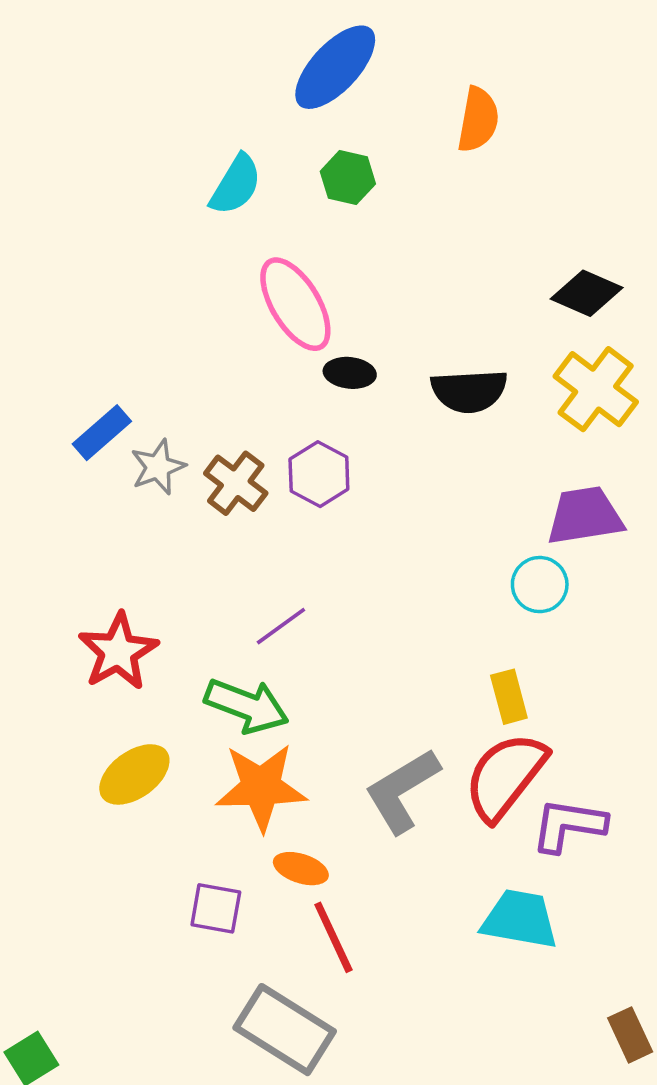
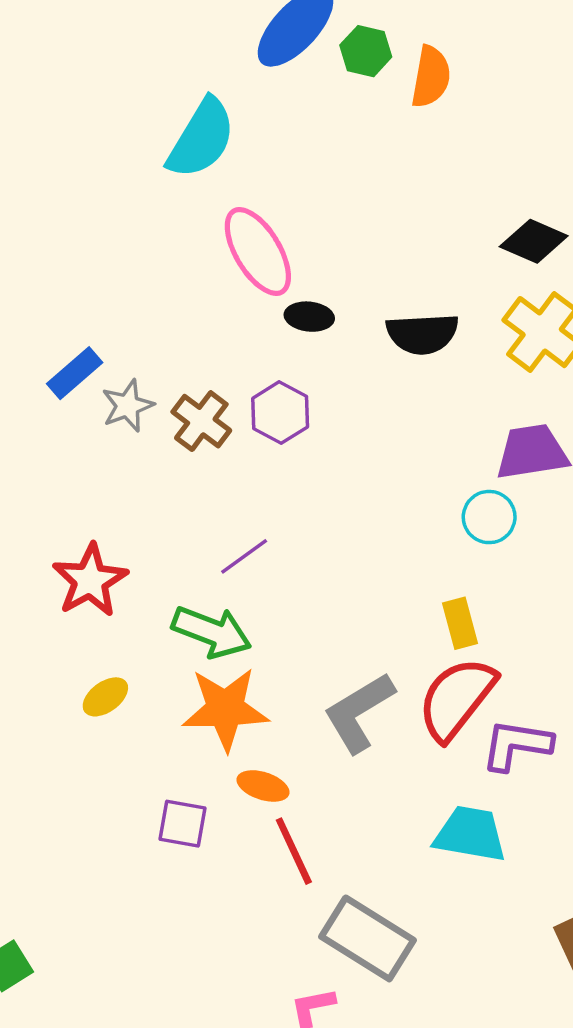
green hexagon: (348, 178) -> (366, 51), moved
cyan semicircle: (236, 185) -> (201, 138), size x1.4
yellow ellipse: (134, 774) -> (105, 697), size x0.7
gray rectangle: (285, 1030) -> (367, 938), moved

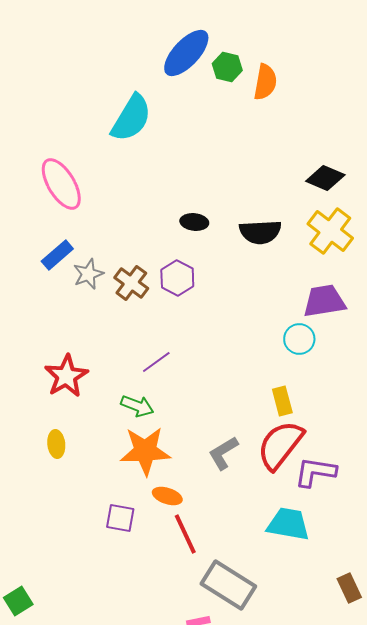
pink ellipse: (258, 252) -> (61, 184), moved
green arrow: (212, 632) -> (137, 406), size x0.7
yellow ellipse: (105, 697) -> (56, 444), moved, turned -60
gray L-shape: (359, 712) -> (223, 453), size x0.7

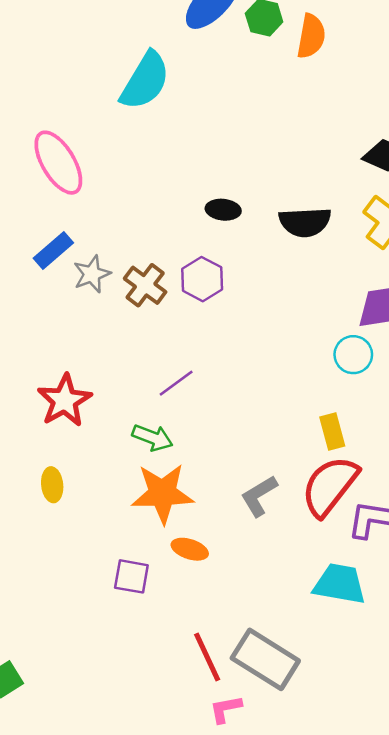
red line: (185, 534) -> (207, 657), moved

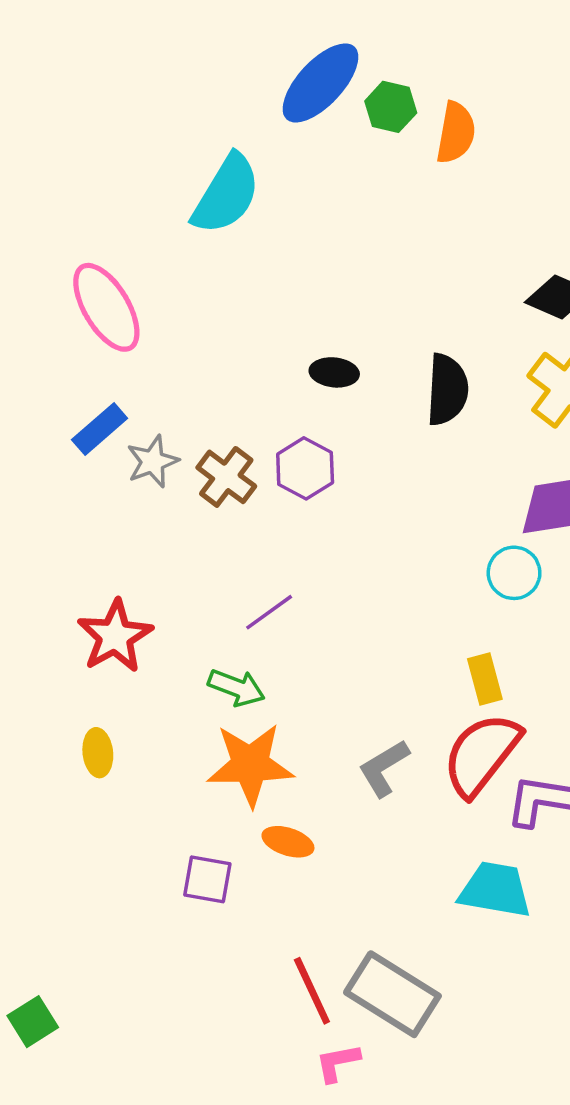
black semicircle: (305, 222) -> (447, 390), turned -84

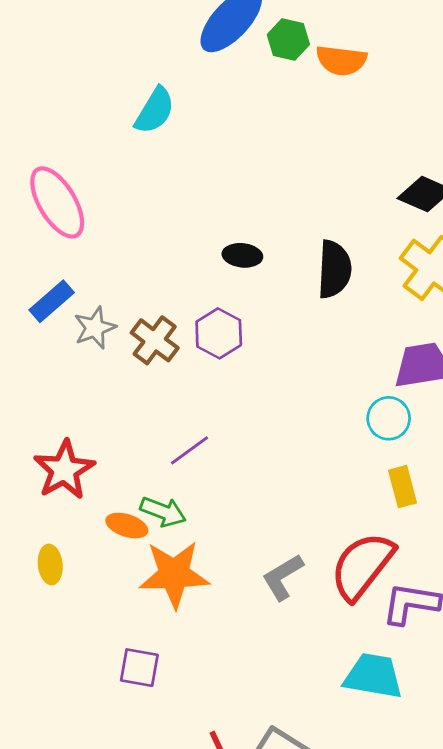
orange semicircle: (456, 133) -> (341, 60), turned 87
cyan semicircle: (226, 194) -> (155, 111), size x0.7
yellow rectangle: (485, 679) -> (403, 487), moved
orange ellipse: (288, 842) -> (127, 526), moved

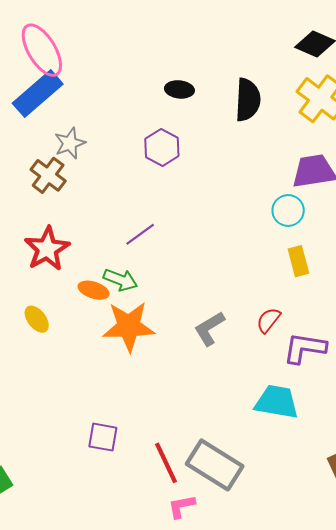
blue rectangle: (52, 301) -> (38, 94), moved, size x1.5
brown cross: (155, 340) -> (48, 175), moved
yellow ellipse: (50, 565) -> (37, 319), turned -32
red semicircle: (362, 566) -> (268, 320), size x0.5
purple square: (139, 668) -> (103, 437), moved

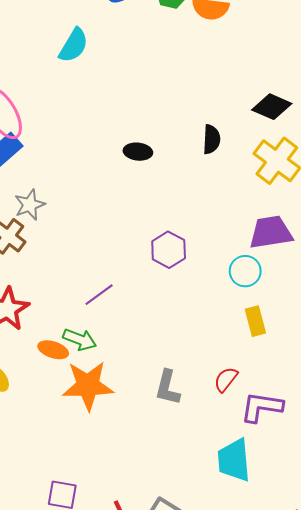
black semicircle: (248, 100) -> (211, 139), moved, size x0.7
purple hexagon: (162, 147) -> (169, 250), moved
gray L-shape: (209, 328) -> (168, 388), turned -45
cyan trapezoid: (277, 402) -> (234, 460), turned -105

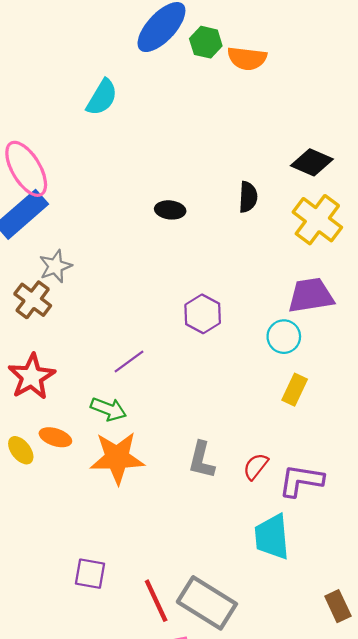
yellow rectangle: (255, 321) -> (295, 390), turned 40
orange ellipse: (53, 350) -> (55, 437), moved
red semicircle: (226, 379) -> (256, 466), moved

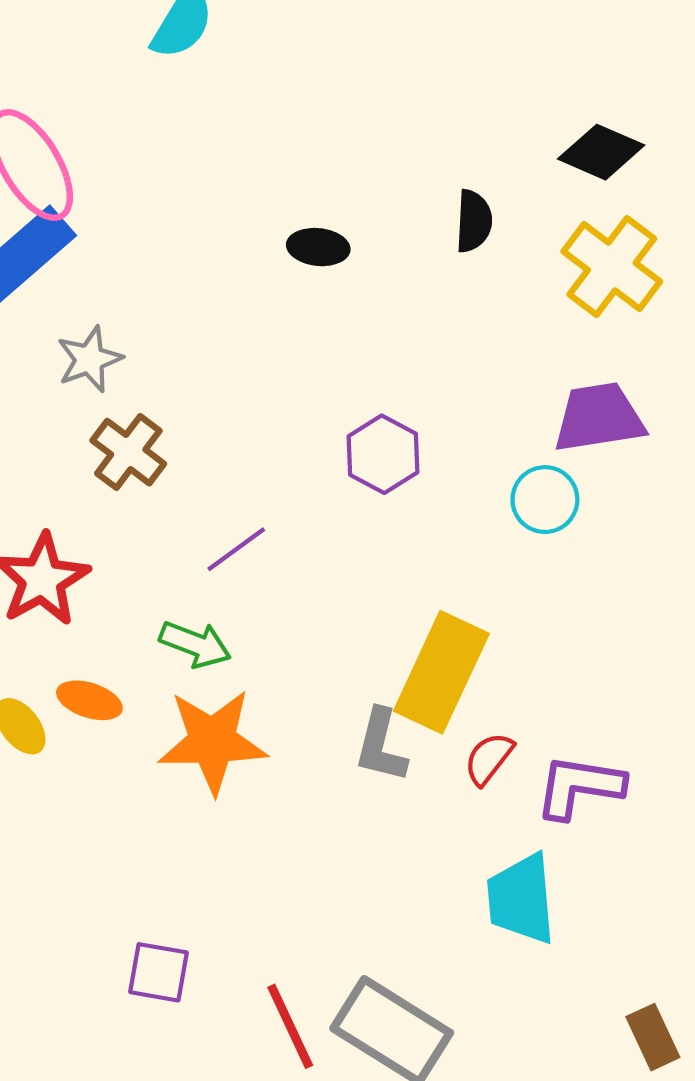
brown cross: (33, 300) -> (128, 452), moved
yellow rectangle: (295, 390) -> (441, 672), moved, size x1.8

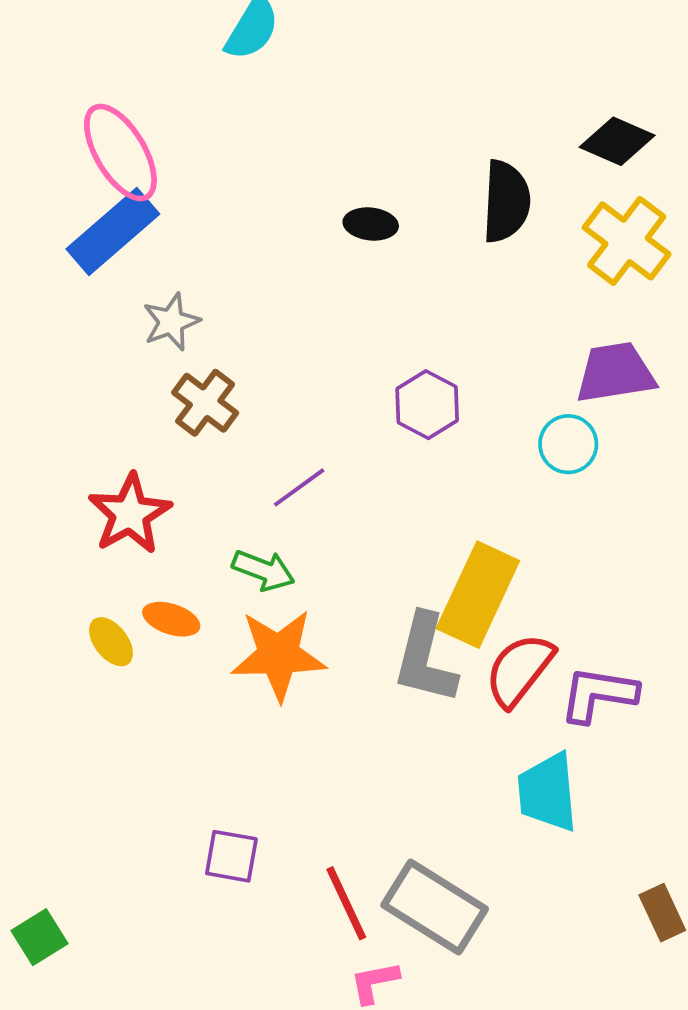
black semicircle: (474, 221) -> (506, 201), size x1.5
gray L-shape: (381, 746) -> (425, 659), size x1.4
red semicircle: (489, 759) -> (519, 670), size x1.6

